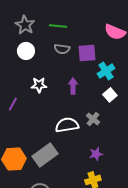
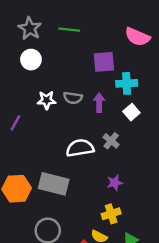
gray semicircle: (62, 49) -> (73, 98), moved
cyan cross: (106, 71) -> (127, 83), turned 30
purple arrow: (73, 86) -> (99, 103), moved
gray rectangle: (45, 155) -> (54, 184), turned 50

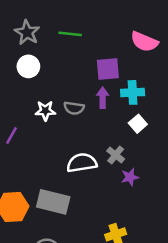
purple arrow: (99, 103) -> (103, 98), moved
purple star: (115, 183) -> (130, 177), moved

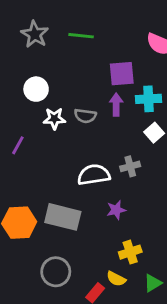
white circle: (28, 66) -> (36, 89), moved
gray cross: (116, 155) -> (130, 166), turned 36
purple star: (130, 177) -> (116, 210), moved

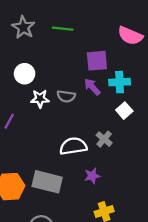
purple arrow: (116, 105) -> (92, 87), turned -42
gray cross: (130, 166) -> (104, 139), turned -35

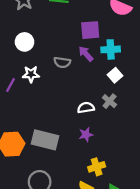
white star: (40, 99) -> (31, 74), moved
gray cross: (104, 139) -> (110, 101), moved
white semicircle: (73, 146) -> (86, 108), moved, size x0.7

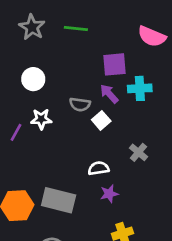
white square: (115, 75) -> (101, 120), moved
white semicircle: (86, 108) -> (99, 168), moved

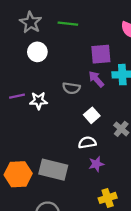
white circle: (33, 79) -> (37, 52), moved
white square: (101, 120) -> (92, 115), moved
purple line: (16, 132) -> (17, 96), moved, turned 49

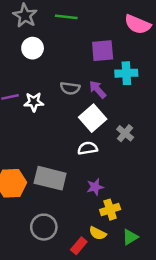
purple arrow: (96, 79) -> (98, 89), moved
white square: (92, 115) -> (93, 118), size x1.5
purple star: (96, 164) -> (95, 187), moved

